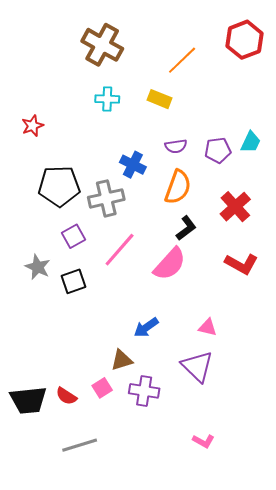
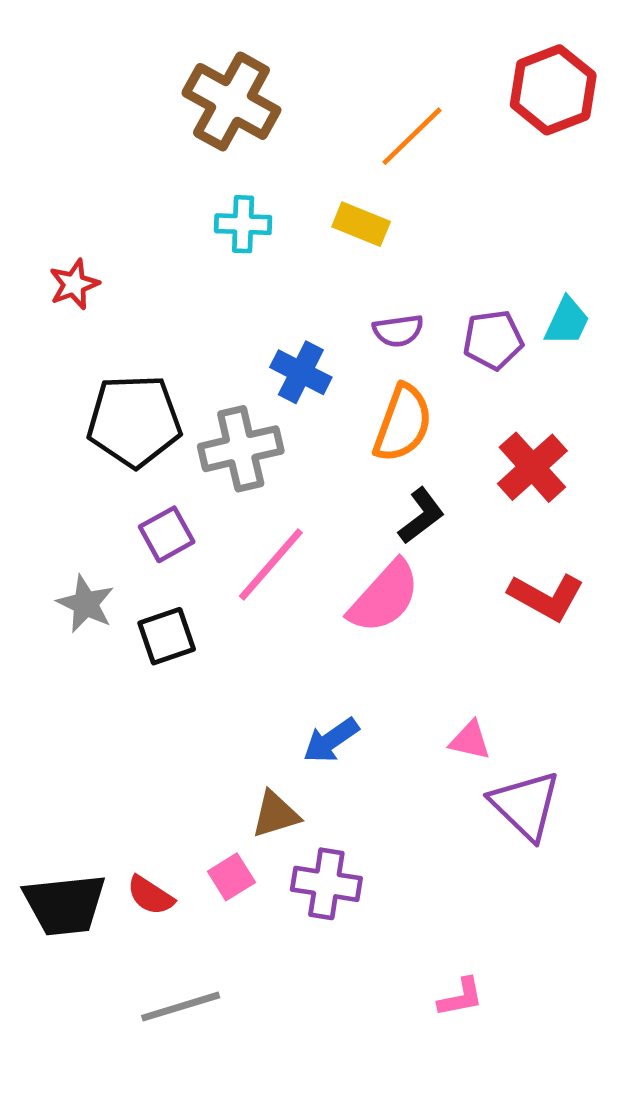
purple triangle: (197, 366) -> (525, 805), moved
pink L-shape: (204, 441) -> (461, 997), turned -40

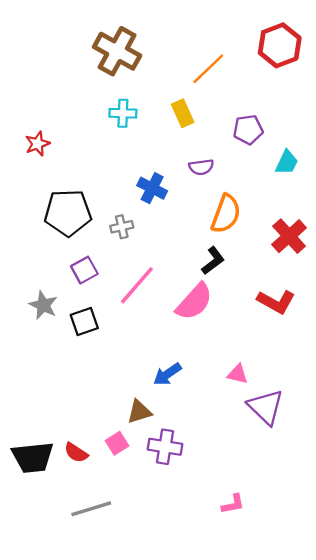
yellow rectangle: (361, 224) -> (183, 113), turned 44
purple pentagon: (493, 340) -> (248, 130), moved
orange semicircle: (403, 423) -> (226, 214), moved
gray cross: (241, 449) -> (122, 227), size x0.6
red cross: (532, 467) -> (289, 236), moved

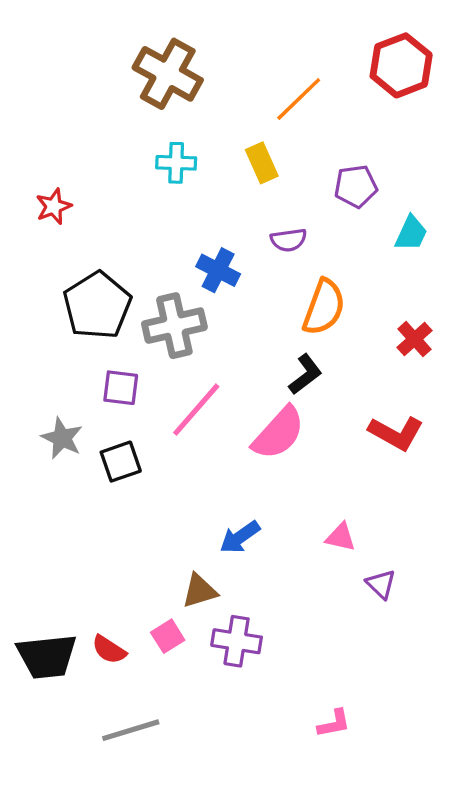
black pentagon: (68, 213) -> (97, 305), turned -30
gray cross: (122, 227) -> (174, 326), size x1.8
red cross: (289, 236) -> (414, 339), size x0.7
purple square: (84, 270) -> (121, 388), turned 36
purple triangle: (266, 407) -> (381, 584), size x0.6

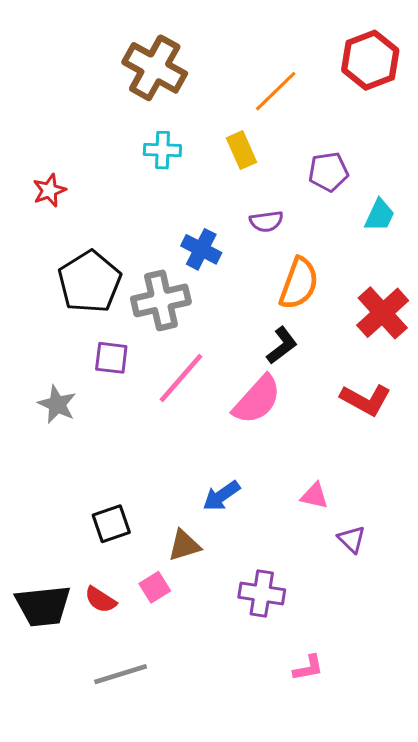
red cross: (414, 339) -> (383, 313), size x1.6
black square: (121, 462) -> (111, 524), moved
purple cross: (237, 641) -> (262, 593), moved

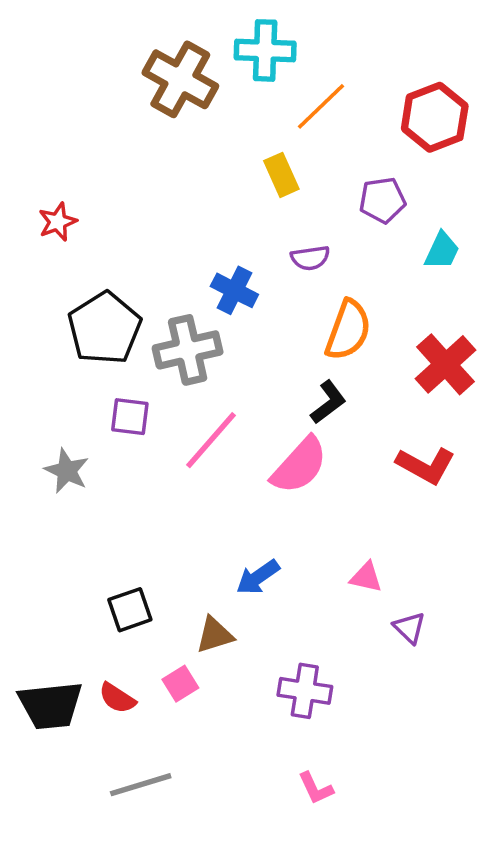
red hexagon: (370, 60) -> (435, 117), moved
cyan cross: (162, 150) -> (265, 50), moved, size x1.4
pink L-shape: (308, 668) -> (316, 788), moved, turned 76

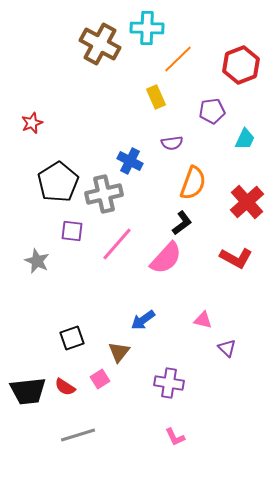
brown triangle: (215, 635) -> (119, 352), turned -35

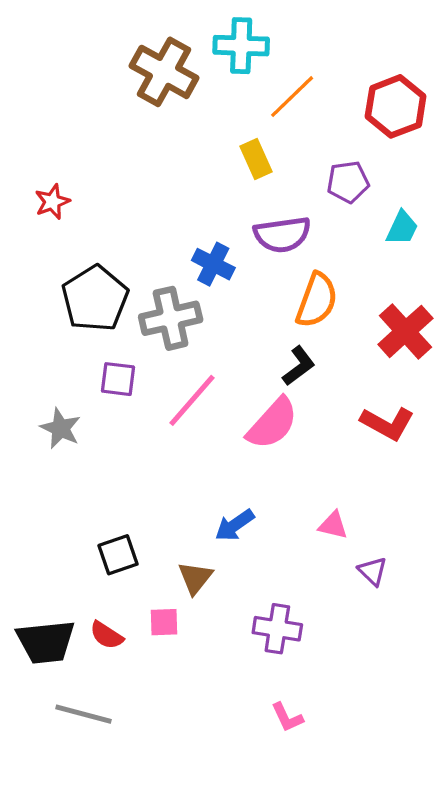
purple semicircle: (172, 143) -> (282, 235), size x1.6
pink square: (100, 379) -> (164, 622), turned 30
gray line: (78, 435) -> (84, 714), moved, turned 32

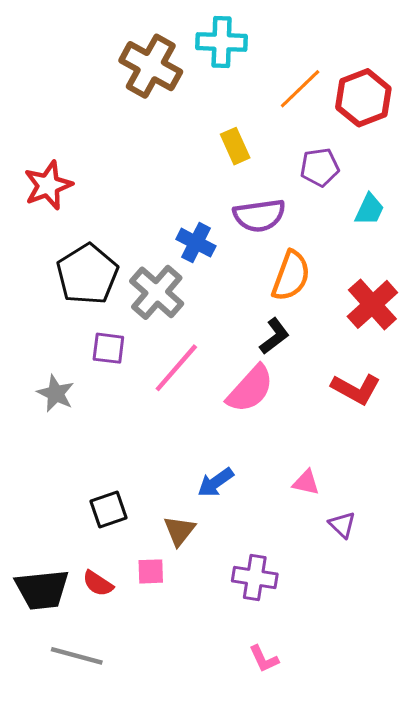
orange line: (292, 97) -> (300, 89), moved
red star: (52, 202) -> (48, 185), size x1.5
gray cross: (171, 318) -> (157, 292), turned -36

